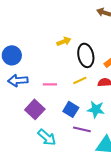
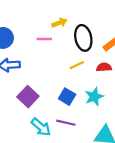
pink line: (50, 84) -> (44, 39), moved
cyan star: (96, 109) -> (94, 97), turned -30
purple line: (82, 129) -> (66, 123), moved

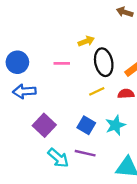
yellow arrow: (59, 23) -> (86, 41), moved

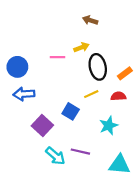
brown arrow: (125, 12) -> (90, 20), moved
pink line: (62, 63) -> (58, 57), moved
blue square: (86, 125) -> (71, 111), moved

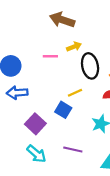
brown arrow: (90, 20) -> (62, 20), moved, size x1.6
yellow line: (91, 94) -> (75, 93), moved
cyan arrow: (55, 156) -> (36, 154), moved

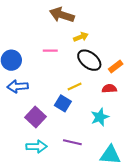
yellow arrow: (74, 47) -> (81, 37), moved
black ellipse: (90, 66) -> (89, 60), turned -40
cyan arrow: (36, 154) -> (37, 147), turned -42

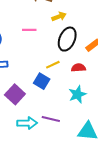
black ellipse: (89, 60) -> (67, 39), turned 75
red semicircle: (109, 89) -> (78, 68), moved
cyan arrow: (37, 147) -> (27, 123), moved

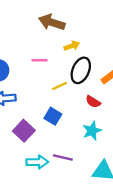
yellow line: (53, 65) -> (60, 86), moved
red semicircle: (78, 68) -> (93, 102), turned -144

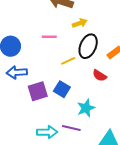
purple square: (24, 131) -> (38, 91), moved, turned 30
cyan star: (92, 131) -> (86, 108), moved

